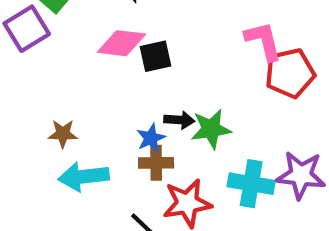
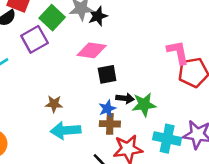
black square: (155, 56) -> (107, 74), moved

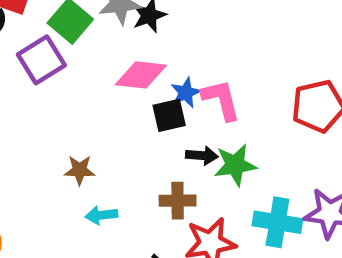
pink L-shape: (178, 52) -> (221, 100), moved
blue star: (107, 109) -> (186, 93), moved
cyan arrow: (66, 130) -> (101, 215), size x0.6

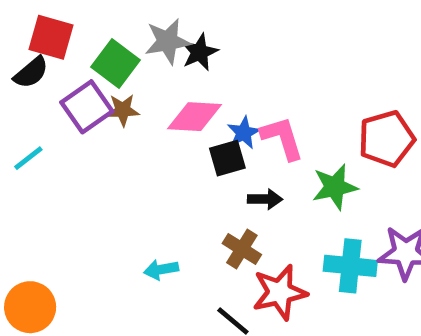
green star: (235, 165) -> (335, 187), moved
brown star: (80, 170) -> (123, 110), moved
brown cross: (178, 201) -> (242, 249), turned 36

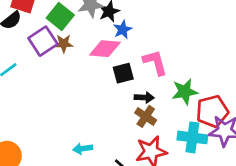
blue star: (244, 133) -> (123, 30), moved
red pentagon: (386, 139) -> (212, 111), moved
brown cross: (242, 249) -> (146, 116), moved
cyan arrow: (161, 269) -> (83, 149), moved

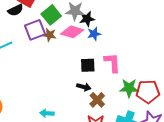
pink diamond: (105, 49) -> (72, 32), moved
black arrow: (144, 97) -> (84, 87), moved
red pentagon: (212, 111) -> (148, 92), moved

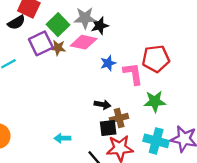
blue star: (94, 34) -> (108, 63), moved
black square: (88, 65) -> (108, 128), moved
red pentagon: (148, 92) -> (156, 59), moved
brown cross: (97, 100) -> (119, 118), turned 35

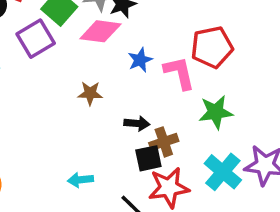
brown star: (58, 48) -> (90, 93), moved
cyan cross: (156, 141) -> (223, 172), turned 30

